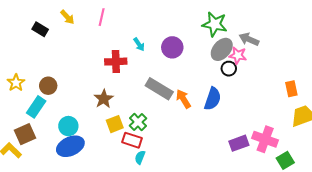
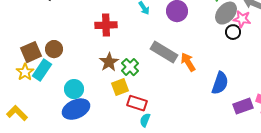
red cross: (116, 62) -> (106, 25), moved
yellow star: (16, 83) -> (25, 72), moved
blue semicircle: (213, 99) -> (220, 83), moved
green cross: (138, 122) -> (130, 67), moved
brown square: (25, 134) -> (31, 52), moved

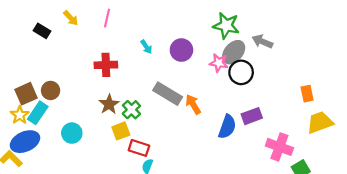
pink star: (242, 19) -> (219, 63), moved
black circle: (233, 32) -> (241, 72), size x1.5
purple rectangle: (243, 106) -> (252, 116), moved
blue ellipse: (76, 109) -> (25, 142), moved

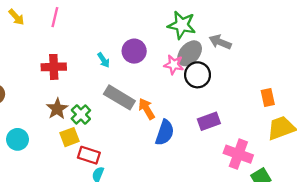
cyan arrow: (146, 47) -> (104, 60), moved
blue semicircle: (227, 127) -> (165, 133), moved

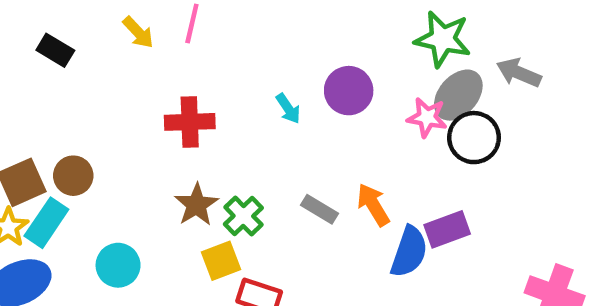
yellow arrow: (16, 17) -> (138, 32), moved
gray rectangle: (119, 97) -> (320, 209), moved, size x0.6
purple rectangle: (209, 121) -> (447, 229), moved

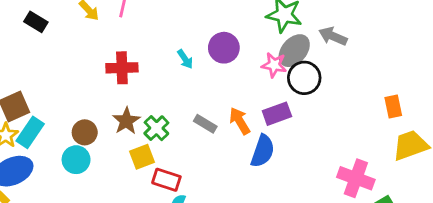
brown circle: (73, 176) -> (85, 132), moved
purple rectangle: (447, 229) -> (277, 114), moved

